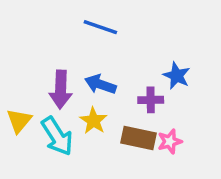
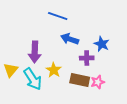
blue arrow: (100, 84) -> (70, 39), moved

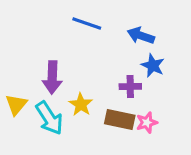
blue arrow: (70, 39) -> (141, 35), moved

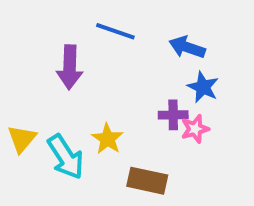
purple arrow: (52, 78) -> (70, 67), moved
brown rectangle: (120, 120) -> (147, 181), moved
pink star: (147, 123) -> (195, 129), moved

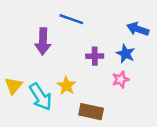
blue arrow: (187, 47) -> (138, 29), moved
purple cross: (173, 115) -> (95, 56), moved

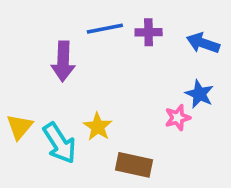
blue line: (71, 19) -> (105, 29), turned -30
blue star: (126, 54) -> (199, 94), moved
purple cross: (95, 56) -> (149, 32), moved

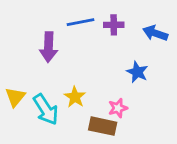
blue star: (199, 94) -> (137, 72), moved
pink star: (178, 118) -> (118, 108), moved

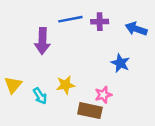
yellow star: (75, 97) -> (66, 85), turned 30
cyan arrow: (46, 109) -> (40, 96), size x0.6

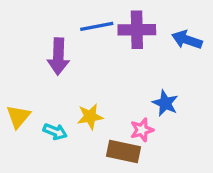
purple cross: (100, 22) -> (137, 30), size x1.5
blue star: (120, 63) -> (165, 103), moved
cyan arrow: (40, 96) -> (55, 132), turned -35

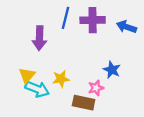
blue line: (97, 26) -> (65, 18), turned -65
yellow triangle: (18, 117) -> (27, 75), moved
cyan arrow: (55, 132) -> (37, 89), size x1.5

